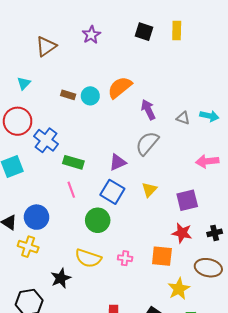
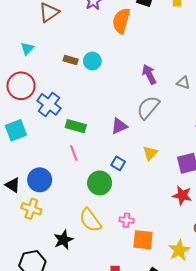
orange semicircle: (120, 87) -> (121, 21), moved, turned -35
blue square: (112, 192) -> (118, 163), moved, size x0.6
orange square: (162, 256) -> (143, 240), moved
yellow semicircle: (88, 258) -> (90, 220), turned 35

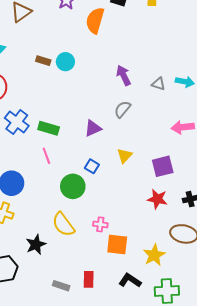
blue cross: (49, 104) -> (17, 122), moved
gray semicircle: (148, 108) -> (122, 109), size x0.7

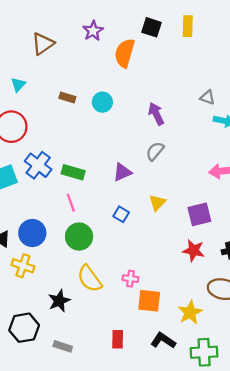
cyan circle: (65, 62) -> (102, 102), moved
gray triangle: (158, 84) -> (208, 97), moved
green circle: (73, 186) -> (79, 237), moved
gray rectangle: (61, 286) -> (63, 346), moved

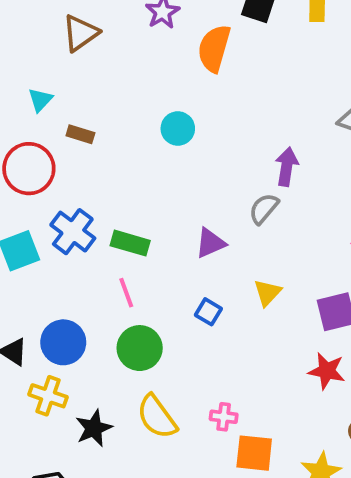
brown rectangle: (67, 97) -> (80, 134), moved
purple arrow: (156, 114) -> (287, 167), moved, turned 35
black star: (59, 301) -> (94, 428), moved

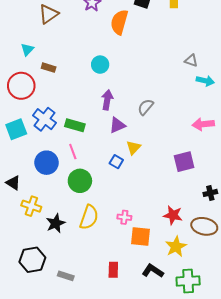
purple arrow: (287, 167) -> (107, 100), moved
yellow triangle: (268, 293) -> (133, 147), moved
blue circle: (63, 342) -> (47, 163), moved
red star: (327, 371) -> (173, 215), moved
yellow semicircle: (157, 417) -> (89, 217), turned -125

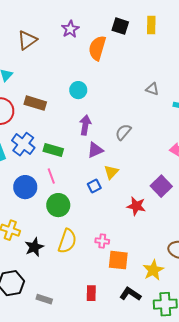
gray triangle: (191, 60) -> (152, 89), moved
brown rectangle: (49, 68) -> (35, 103), moved, size x1.5
blue square: (116, 162) -> (94, 186), turned 32
purple square: (184, 162) -> (161, 186), turned -30
red star: (173, 215) -> (136, 206), moved

